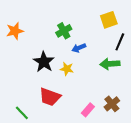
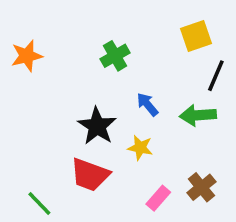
blue arrow: (79, 48) -> (147, 104), moved, turned 72
black star: (44, 62) -> (97, 126), moved
yellow star: (67, 69) -> (140, 148), moved

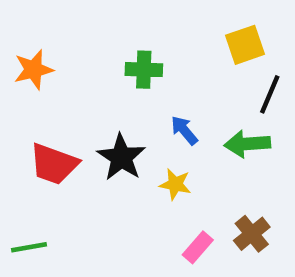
green cross: (115, 56) -> (144, 70), turned 32
red trapezoid: (90, 175) -> (54, 164), moved
green line: (39, 203) -> (29, 247), moved, turned -56

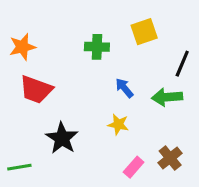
yellow square: (245, 45) -> (144, 32), moved
black star: (121, 157) -> (62, 138), moved
red trapezoid: (54, 164) -> (36, 89), moved

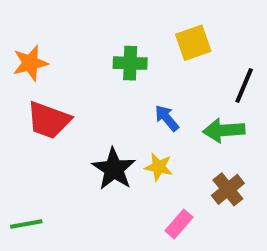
black star: (62, 138) -> (114, 169), moved
brown cross: (170, 158) -> (228, 189), moved

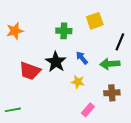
red trapezoid: (49, 120) -> (30, 71), moved
black star: (114, 169) -> (56, 62), moved
brown cross: (228, 189) -> (112, 93), turned 35

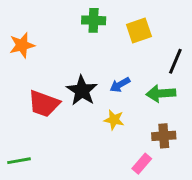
green cross: (64, 31) -> (94, 20), moved
blue arrow: (82, 58) -> (120, 85), turned -80
pink rectangle: (88, 110) -> (142, 164), moved

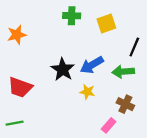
blue arrow: (120, 85) -> (92, 65), size x1.5
red trapezoid: (44, 104) -> (20, 87), moved
brown cross: (164, 136) -> (125, 104), turned 30

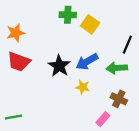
yellow square: (106, 24) -> (90, 24), moved, turned -36
red trapezoid: (20, 87) -> (19, 62), moved

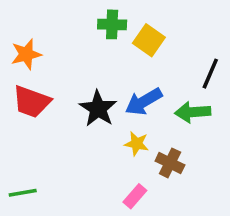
brown cross: (119, 99) -> (170, 163), moved
pink rectangle: (103, 119) -> (135, 196), moved

